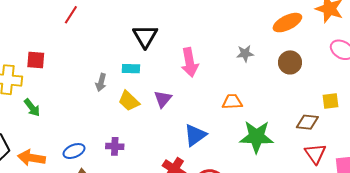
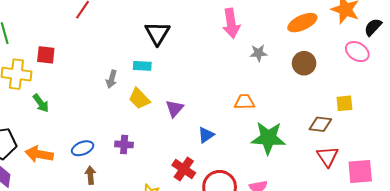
pink arrow: (190, 62) -> (231, 23), moved
purple triangle: (163, 99) -> (175, 109), moved
blue triangle: (195, 135) -> (206, 135), size x0.7

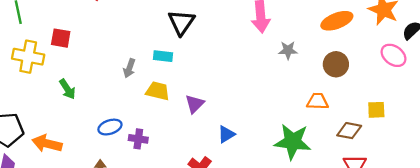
yellow trapezoid: (139, 99) -> (158, 91), turned 145
orange trapezoid: (244, 102) -> (318, 101), moved
green arrow: (41, 103) -> (67, 89), moved
blue ellipse: (83, 148) -> (110, 127), moved

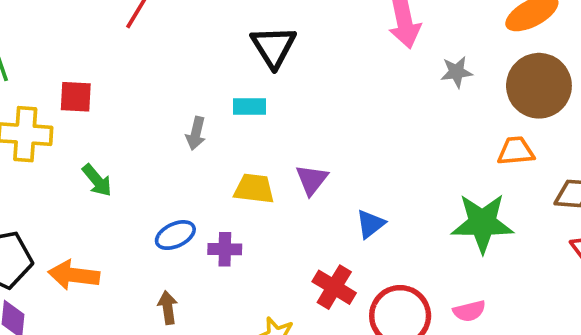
brown circle: (336, 64) -> (539, 86), size x1.5
yellow trapezoid: (158, 91) -> (254, 189), moved

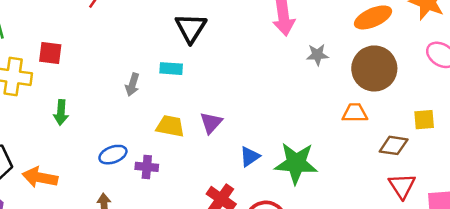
green arrow: (97, 180) -> (61, 112), turned 40
green star: (482, 223) -> (296, 163), moved

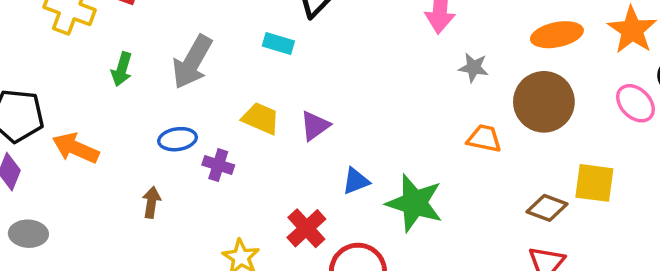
gray arrow: (132, 85) -> (192, 62), moved, size x1.8
orange trapezoid: (355, 113) -> (484, 139), moved
yellow square: (424, 120) -> (594, 183), size x1.4

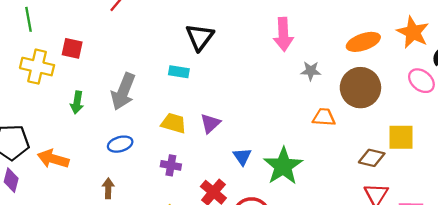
purple cross: (218, 165) -> (171, 165), moved
blue triangle: (356, 181) -> (242, 157), turned -36
green star: (414, 203) -> (283, 166), turned 30

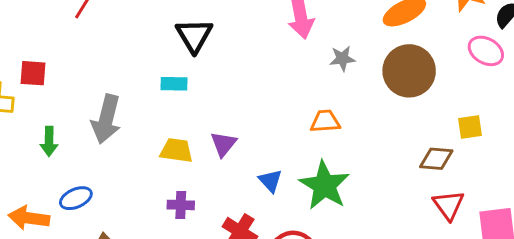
orange trapezoid: (324, 117) -> (325, 121), moved
yellow square: (401, 137) -> (470, 127), size x0.7
blue ellipse: (120, 144) -> (76, 198), moved

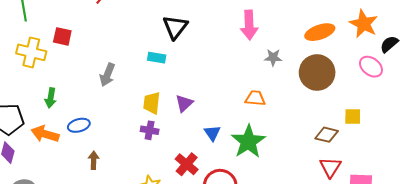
gray arrow: (106, 119) -> (107, 75), size x0.7
green arrow: (49, 141) -> (51, 98), moved
yellow trapezoid: (176, 150) -> (152, 103), turned -100
purple cross: (181, 205) -> (150, 130), moved

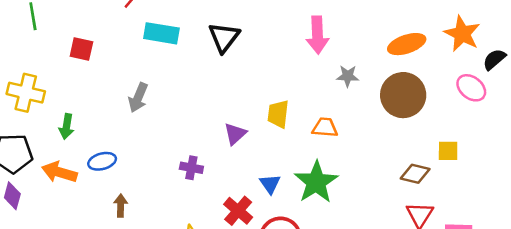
yellow cross: (31, 52) -> (26, 93), moved
cyan rectangle: (157, 58) -> (161, 33), moved, size x1.5
yellow trapezoid: (152, 103) -> (278, 114), moved
blue triangle: (212, 133) -> (270, 184), moved

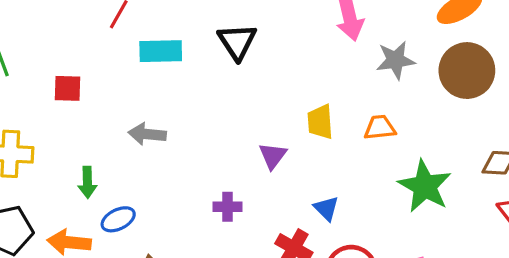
gray star: (348, 76) -> (395, 60), size x1.4
gray arrow: (138, 98) -> (147, 134), turned 84
green arrow: (67, 126) -> (87, 182), moved
green star: (316, 182) -> (425, 186), moved

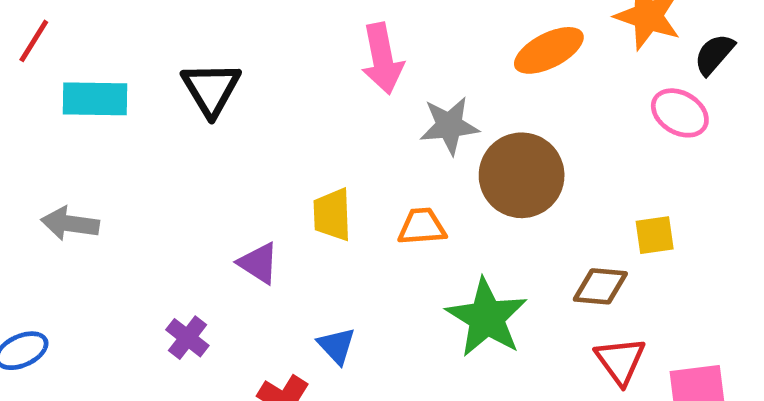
brown circle: (467, 71) -> (522, 175), moved
purple triangle: (273, 156) -> (258, 263), turned -36
purple cross: (228, 207) -> (187, 338), turned 36

